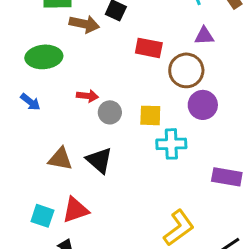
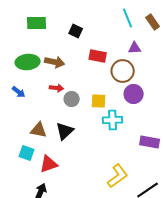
brown arrow: (84, 24) -> (55, 62), moved
black triangle: (99, 160) -> (65, 131), turned 36
cyan square: (42, 216) -> (27, 153), moved

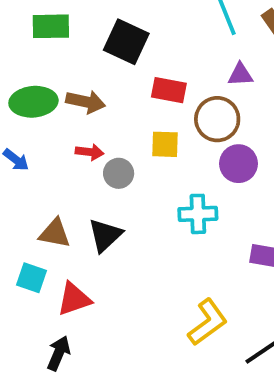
black square: (76, 31) -> (126, 42), size x1.6
yellow square: (99, 101) -> (165, 144), moved

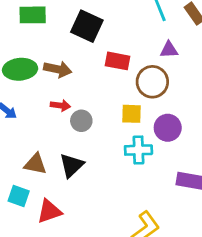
yellow square: (165, 144) -> (131, 114), moved
purple circle: (238, 164) -> (168, 128), moved

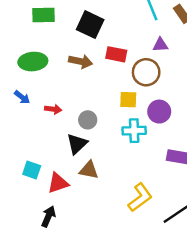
brown arrow: (58, 69) -> (81, 62), moved
red arrow: (60, 105) -> (53, 109), moved
gray circle: (81, 121) -> (88, 120), moved
brown triangle: (35, 164) -> (89, 170), moved

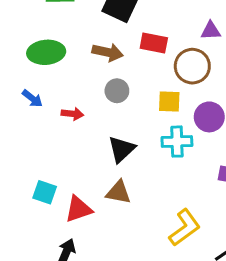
gray circle: (88, 120) -> (117, 91), moved
black triangle: (77, 144) -> (122, 149), moved

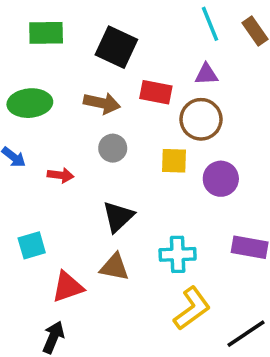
purple triangle: (211, 31) -> (206, 74), moved
cyan cross: (177, 142) -> (178, 254), moved
cyan square: (45, 192) -> (32, 245), moved, turned -35

